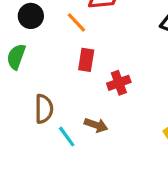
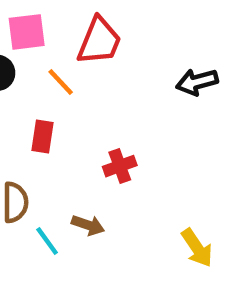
red rectangle: (86, 60) -> (43, 136), moved

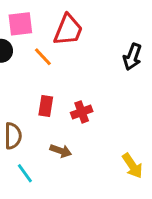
black arrow: (197, 82) -> (132, 57), turned -55
red rectangle: (43, 136) -> (46, 106), moved
cyan line: (47, 241) -> (25, 173), moved

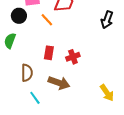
brown arrow: (61, 151) -> (59, 83), size x1.5

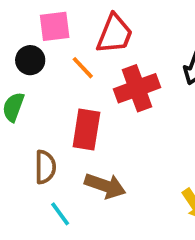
red rectangle: (49, 53) -> (86, 130), size x1.5
red cross: (73, 57) -> (137, 88), moved, size x1.6

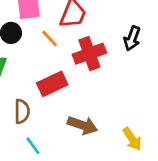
red rectangle: (86, 130) -> (52, 84), turned 56
brown arrow: (105, 186) -> (83, 125), moved

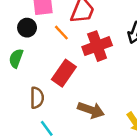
red rectangle: (52, 84) -> (64, 73), turned -30

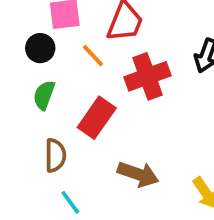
green semicircle: (16, 58) -> (44, 95), moved

